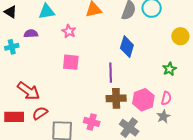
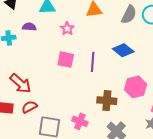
blue diamond: (127, 47) -> (123, 50), turned -75
purple line: (111, 73) -> (93, 62), moved
pink hexagon: (143, 100) -> (136, 87), moved

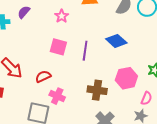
purple semicircle: (29, 27) -> (24, 12), turned -56
red semicircle: (29, 107) -> (43, 76), moved
pink cross: (80, 121) -> (57, 96), moved

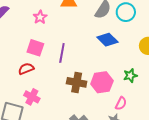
blue diamond: (116, 41) -> (107, 40), moved
red semicircle: (43, 76) -> (26, 69), moved
brown cross: (97, 90) -> (77, 82), moved

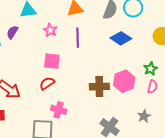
purple line: (62, 53) -> (78, 38), moved
pink semicircle: (121, 103) -> (152, 87), moved

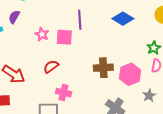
pink star: (50, 30) -> (42, 34), moved
pink square: (52, 61) -> (64, 37), moved
pink hexagon: (124, 81) -> (130, 74), moved

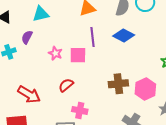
blue diamond: (123, 19) -> (124, 36), moved

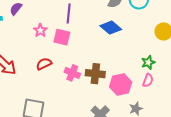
purple line: (93, 37) -> (69, 13), moved
pink cross: (80, 110) -> (72, 73), moved

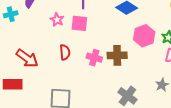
red semicircle: (44, 64) -> (65, 52), turned 119
pink hexagon: (121, 84) -> (144, 36), moved

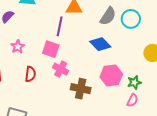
pink star: (57, 20) -> (18, 47), moved
pink cross: (94, 58) -> (61, 69), moved

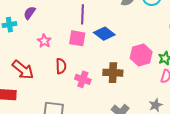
blue diamond: (100, 44) -> (104, 34), moved
pink cross: (61, 69) -> (83, 79), moved

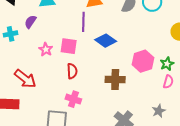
pink square: (77, 38) -> (69, 46), moved
red semicircle: (61, 66) -> (72, 71), moved
pink cross: (83, 79) -> (73, 99), moved

